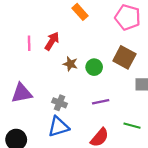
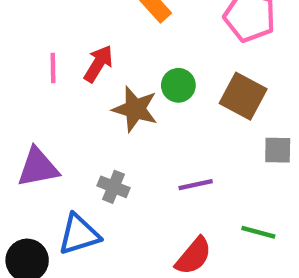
brown star: (70, 64) -> (135, 109), size x1.5
green circle: (94, 67) -> (178, 85), moved
blue triangle: (58, 127) -> (79, 234), moved

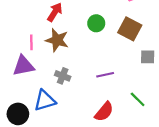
pink line: (53, 68) -> (31, 42), moved
brown star: (135, 109) -> (57, 40), moved
green line: (258, 232) -> (138, 99), turned 30

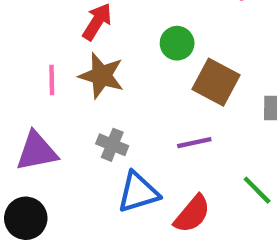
brown square: (130, 29) -> (216, 82), moved
purple triangle: (23, 66) -> (37, 151), moved
blue triangle: (45, 100) -> (138, 192), moved

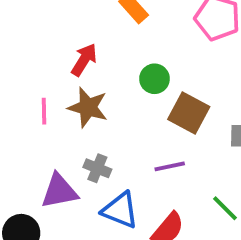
purple triangle: (37, 151) -> (59, 191), moved
blue triangle: (138, 192) -> (120, 210), turned 39

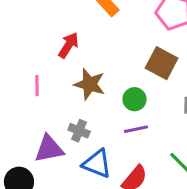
green circle: (154, 79) -> (135, 99), moved
brown star: (88, 107) -> (90, 84), moved
brown square: (189, 113) -> (162, 63), moved

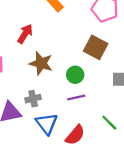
gray cross: (79, 131) -> (33, 99), turned -35
blue triangle: (97, 164) -> (47, 124), turned 30

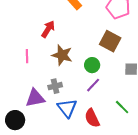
purple line: (76, 97) -> (93, 85), turned -35
red semicircle: (75, 135) -> (92, 118), turned 114

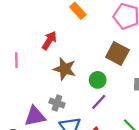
pink line: (27, 56) -> (16, 60), moved
gray cross: (55, 86) -> (57, 103), turned 32

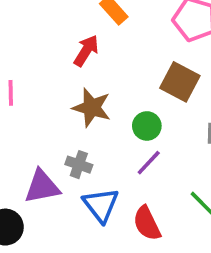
red arrow: (49, 40) -> (86, 51), moved

